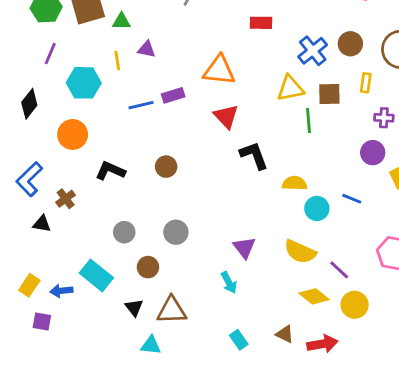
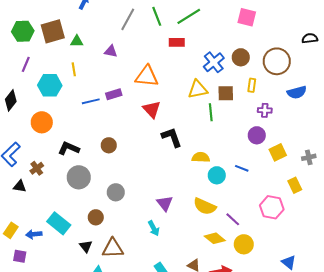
purple triangle: (147, 49) -> (111, 51), moved
gray circle: (124, 232) -> (79, 177), moved, size x1.5

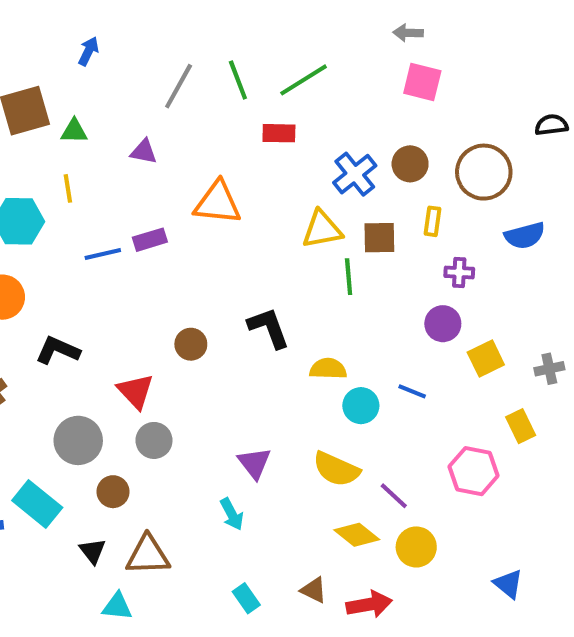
red triangle: (152, 109) -> (136, 391), moved
brown circle: (109, 145) -> (191, 344), moved
gray circle: (79, 177) -> (78, 440), moved

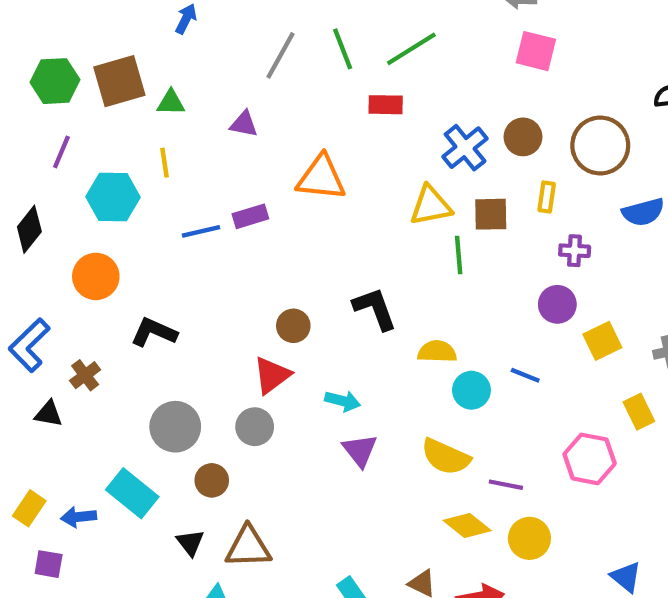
red triangle: (136, 391) -> (272, 375), moved, turned 36
purple line: (394, 496) -> (506, 485), turned -32
cyan arrow: (232, 514) -> (343, 401), moved, turned -48

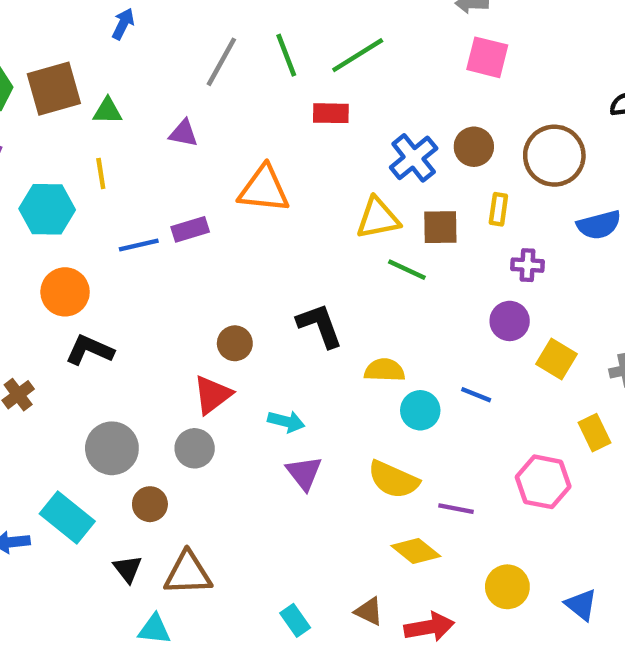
green line: (459, 255) -> (407, 270), turned -60
orange circle: (96, 276) -> (65, 292), moved
yellow square: (602, 341) -> (557, 359), turned -33
yellow circle: (529, 538) -> (507, 587), moved

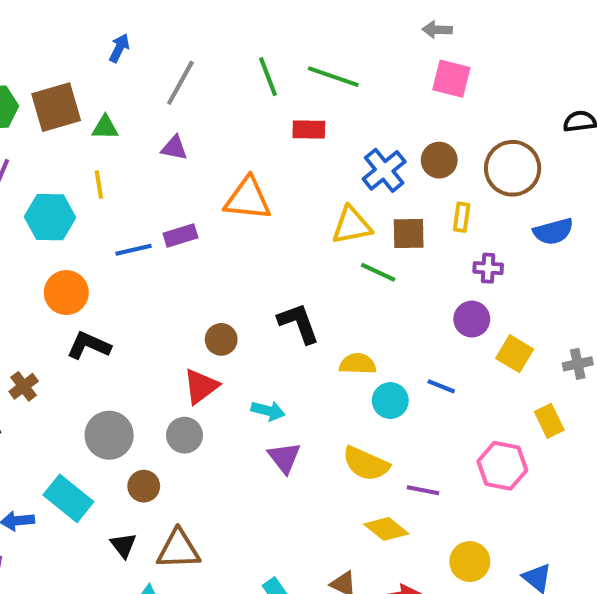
green line: (358, 55) -> (333, 77), turned 51
gray line: (221, 62) -> (180, 83), moved

